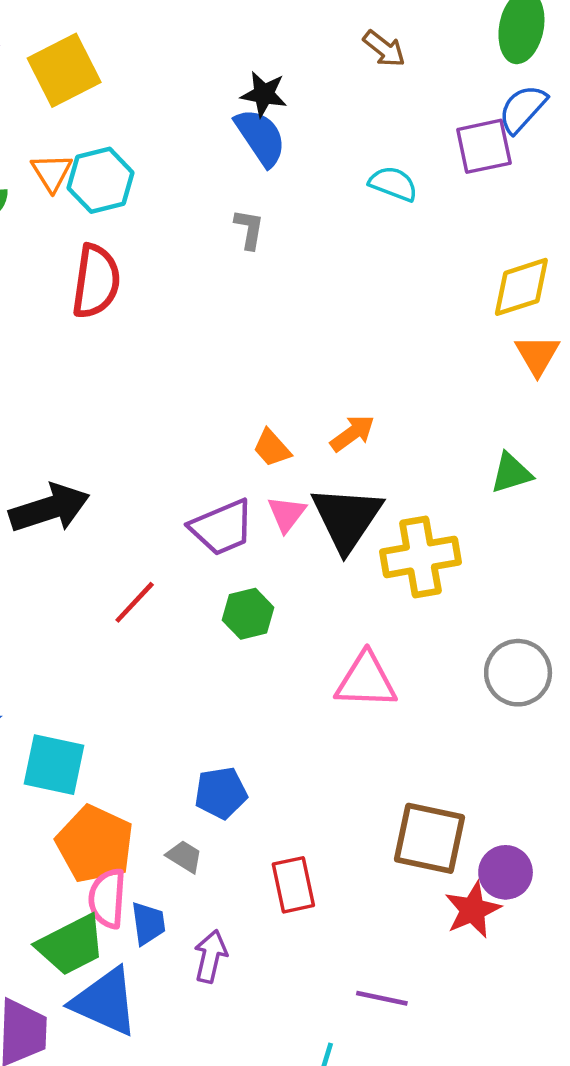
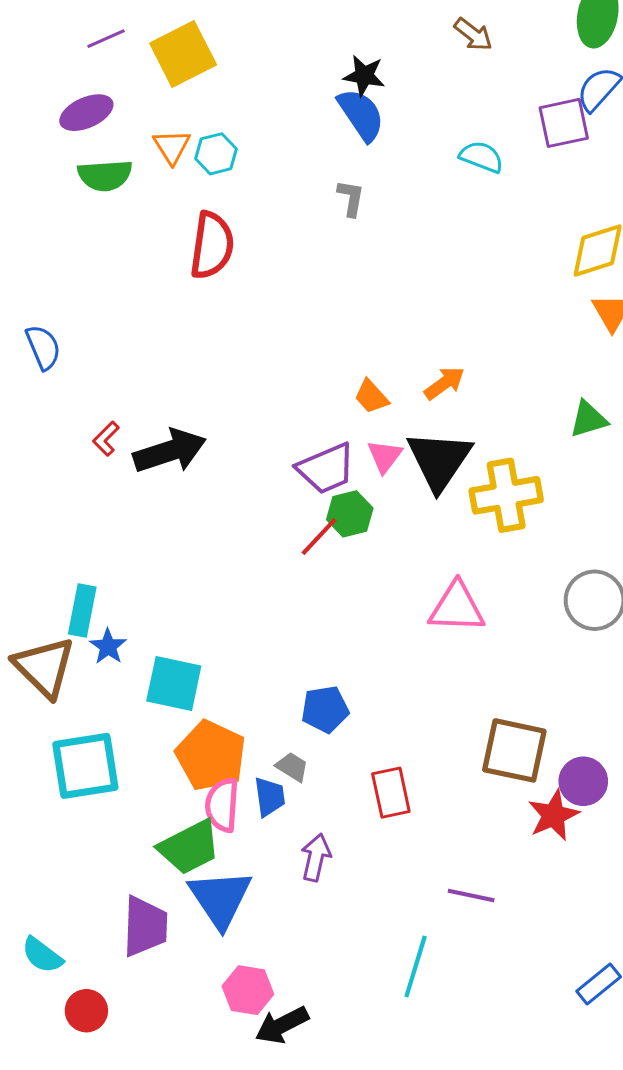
cyan hexagon: (101, 180) -> (216, 154), size x0.7
red line: (135, 602) -> (319, 536), moved
green hexagon: (248, 614) -> (350, 514), moved
blue trapezoid: (148, 923) -> (270, 797), moved
blue triangle: (105, 1002) -> (220, 899), turned 32

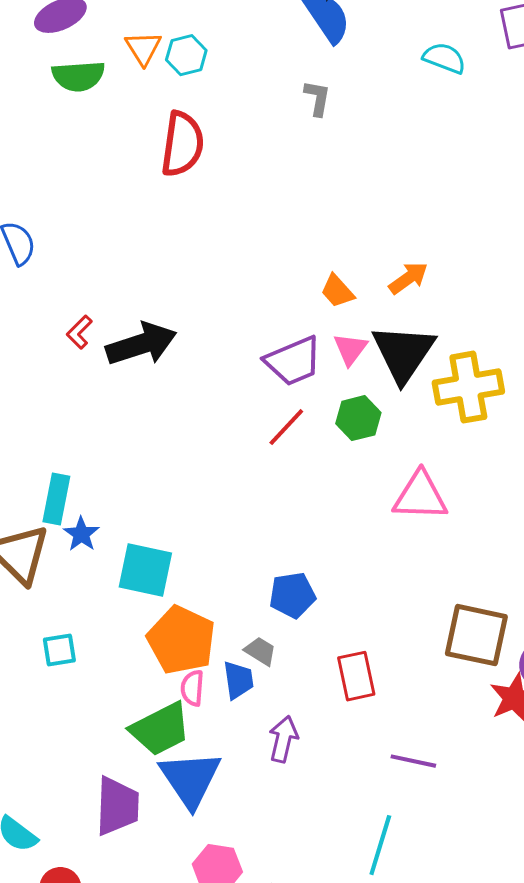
green hexagon: (350, 514) -> (358, 418), moved
cyan square: (85, 766) -> (59, 650), size x0.5
pink semicircle: (222, 805) -> (192, 688), size x0.7
purple line: (471, 895) -> (413, 761), moved

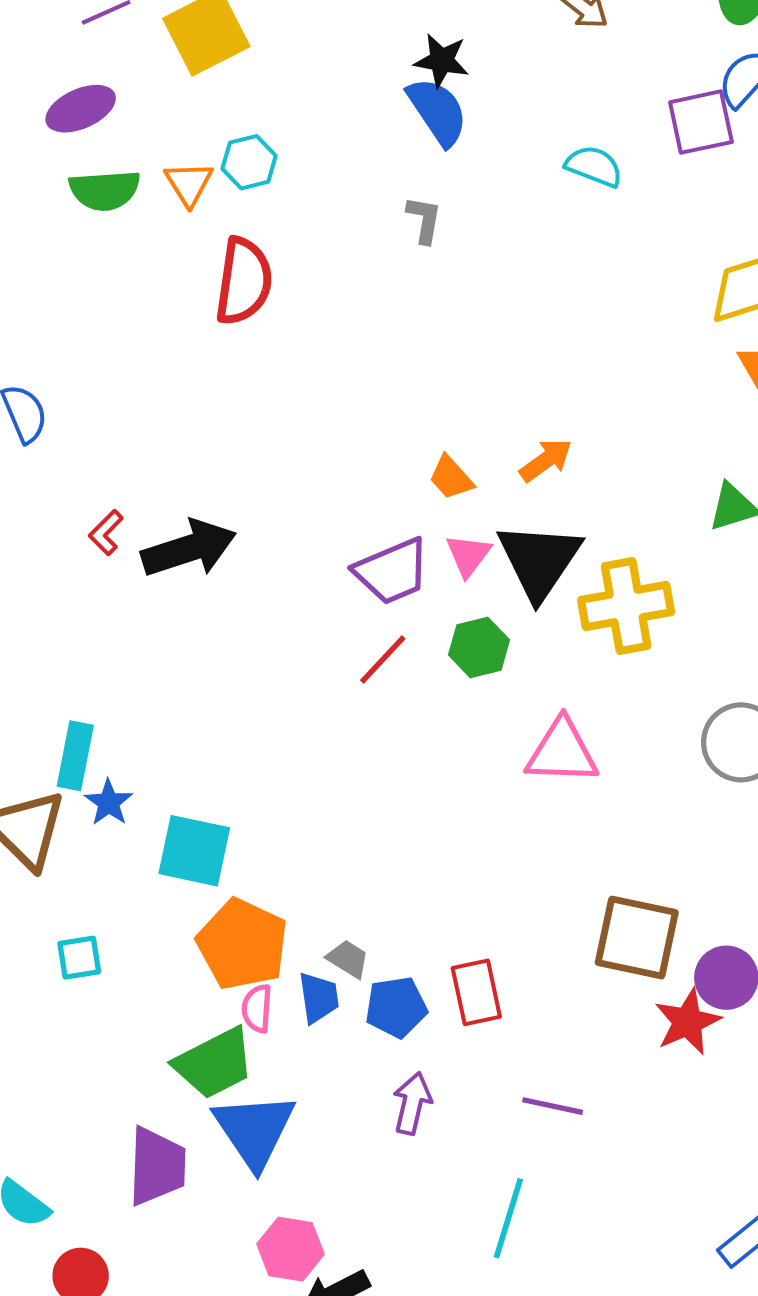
orange triangle: (143, 48) -> (189, 184), moved
blue pentagon: (292, 595) -> (396, 1007), moved
purple arrow: (283, 739) -> (412, 1103), moved

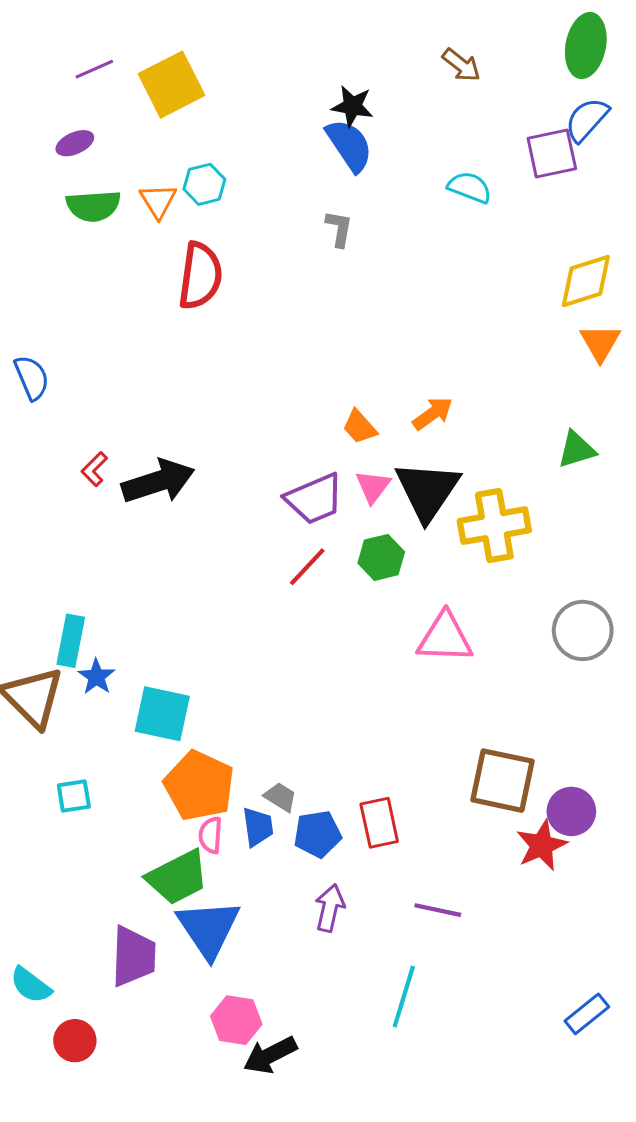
purple ellipse: (81, 109) -> (75, 143), size x0.7

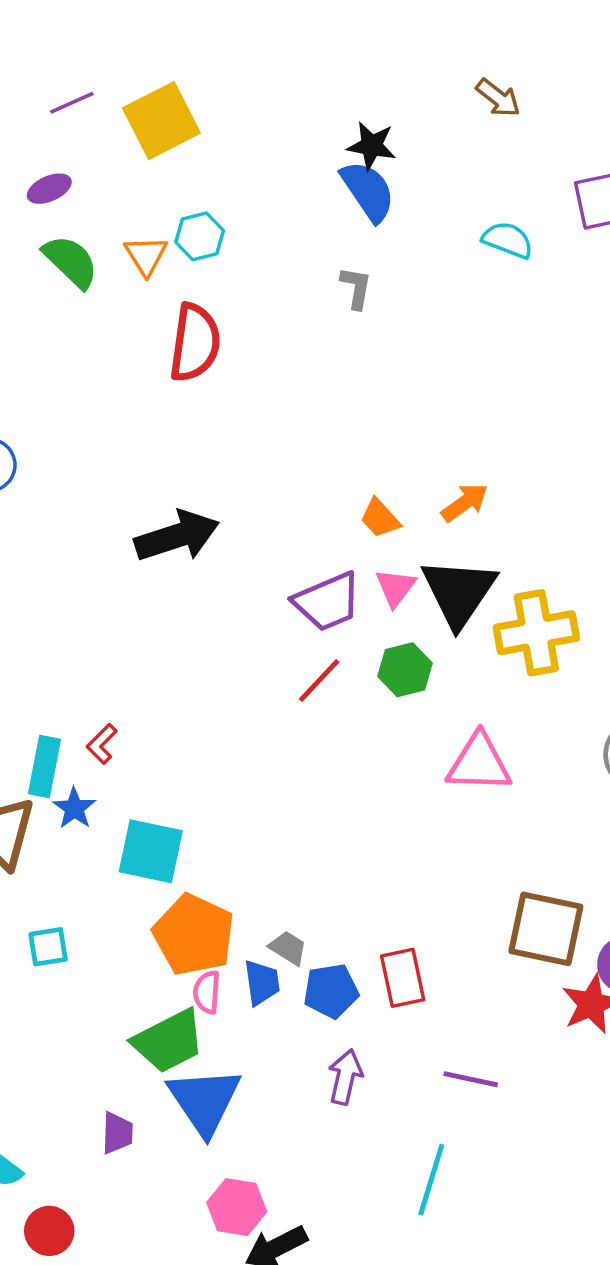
green semicircle: (93, 206) -> (71, 261), turned -132
red L-shape: (94, 469) -> (102, 744), moved
black arrow: (158, 481) -> (177, 536), moved
purple trapezoid: (133, 956) -> (117, 1133), size x0.6

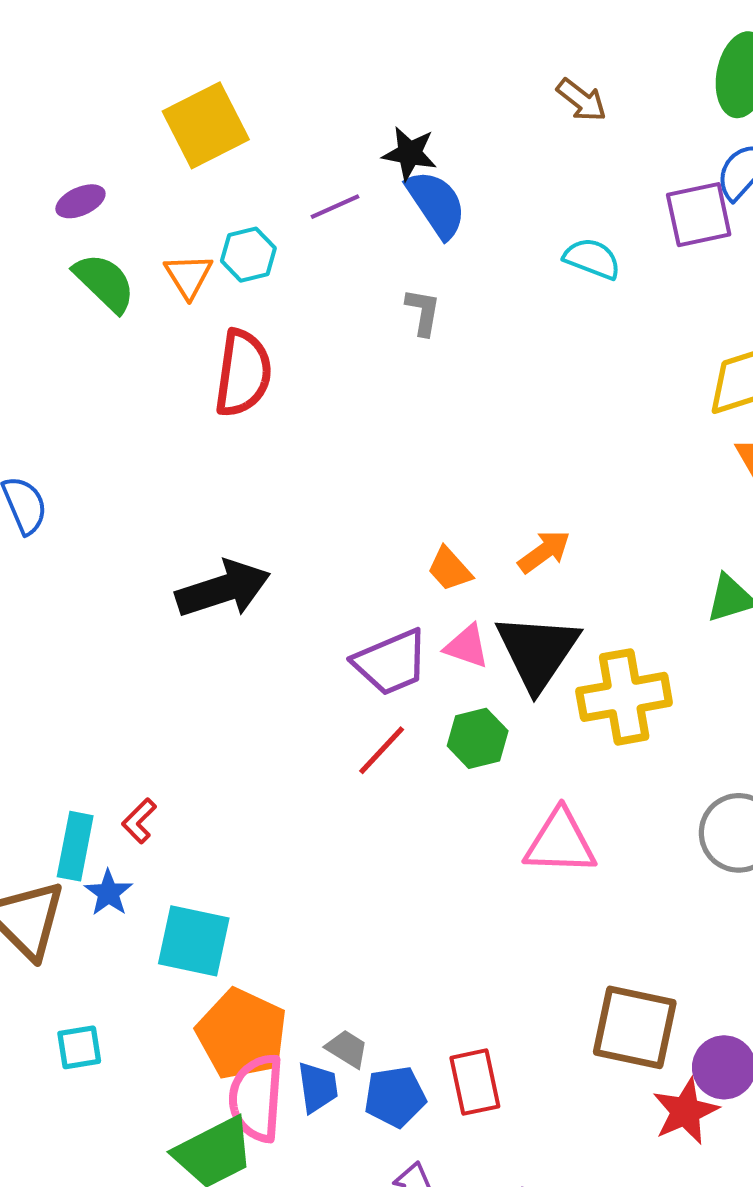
purple line: (72, 103) -> (335, 207), moved
black star: (372, 146) -> (410, 153), moved
pink triangle: (395, 587) -> (467, 646), turned -48
pink semicircle: (207, 992) -> (256, 1098), size x1.8

